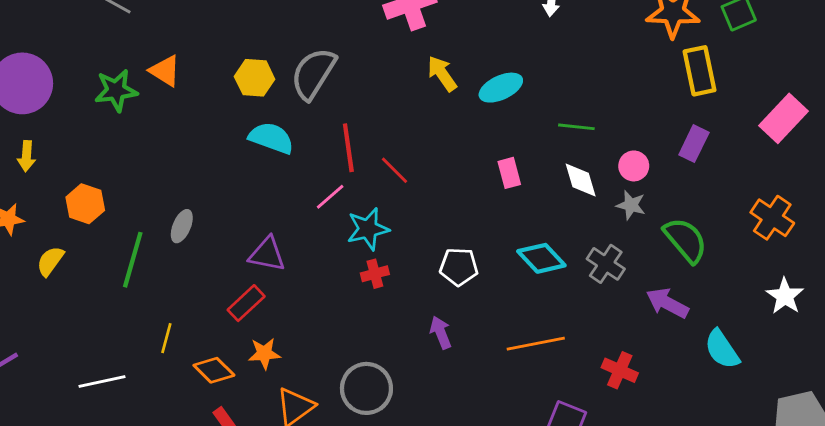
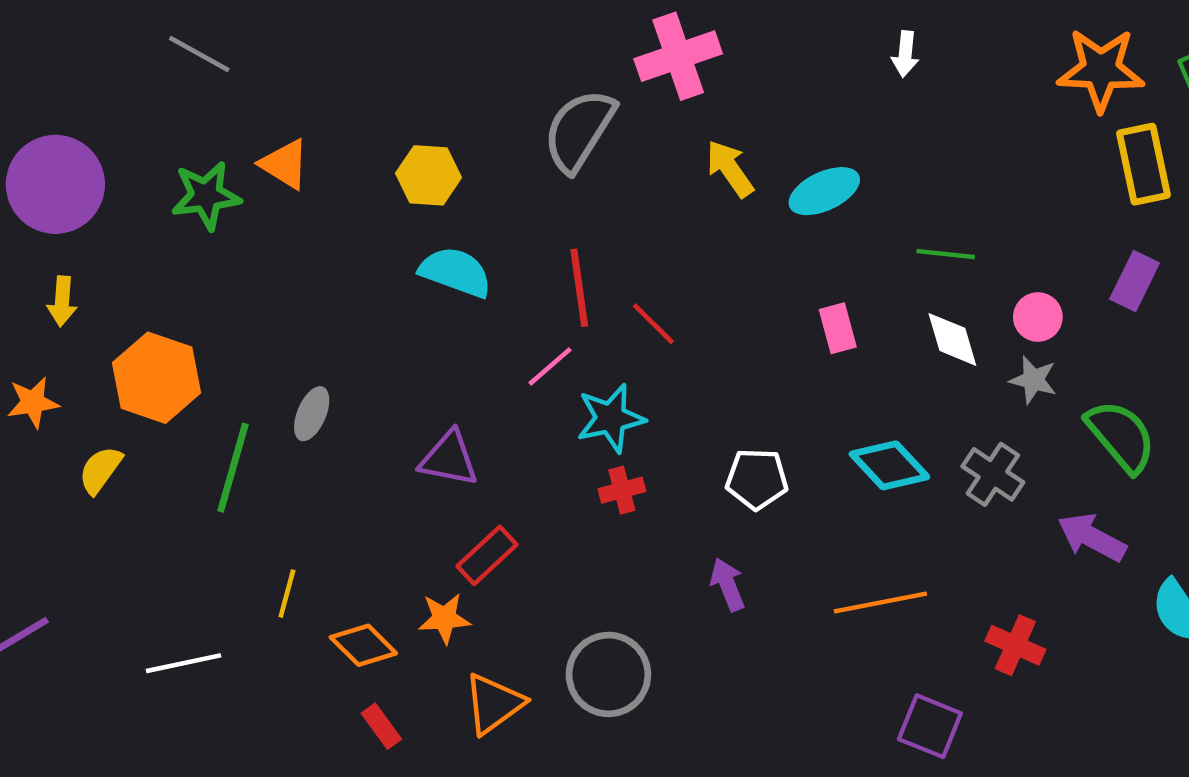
gray semicircle: (313, 74) -> (579, 130), moved
orange hexagon: (85, 204) -> (157, 378), size x1.4
red rectangle: (246, 303) -> (487, 555), moved

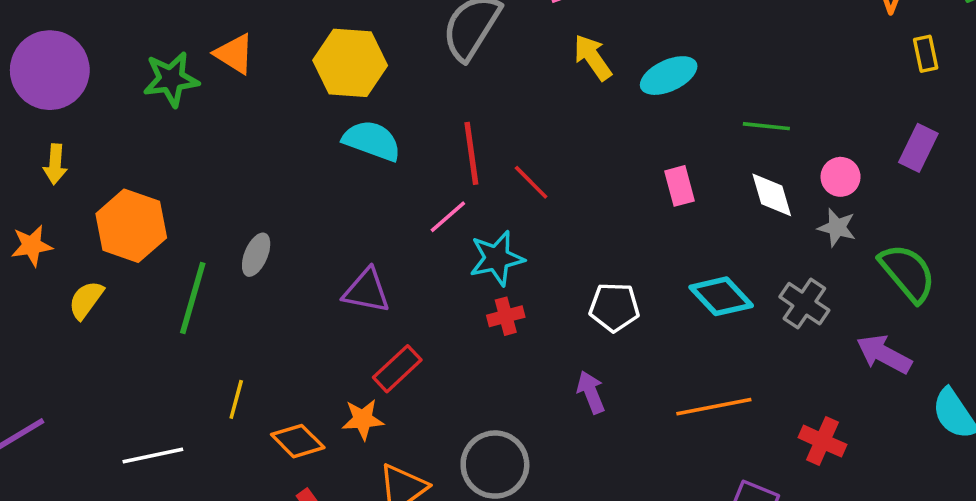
yellow rectangle: (1144, 164) -> (926, 54), size x0.6
yellow hexagon: (429, 175) -> (350, 63), size x1.4

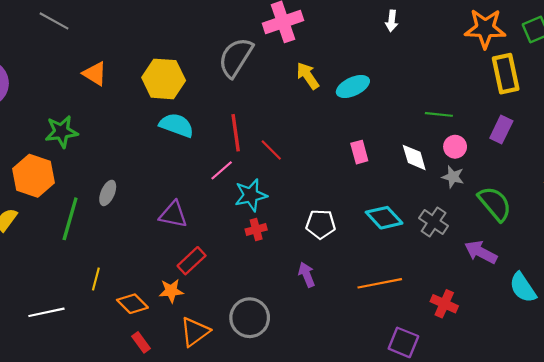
yellow rectangle: (926, 54) -> (506, 74), size x1.8
green star: (171, 79) -> (61, 132), moved
green line: (766, 126) -> (439, 114), moved

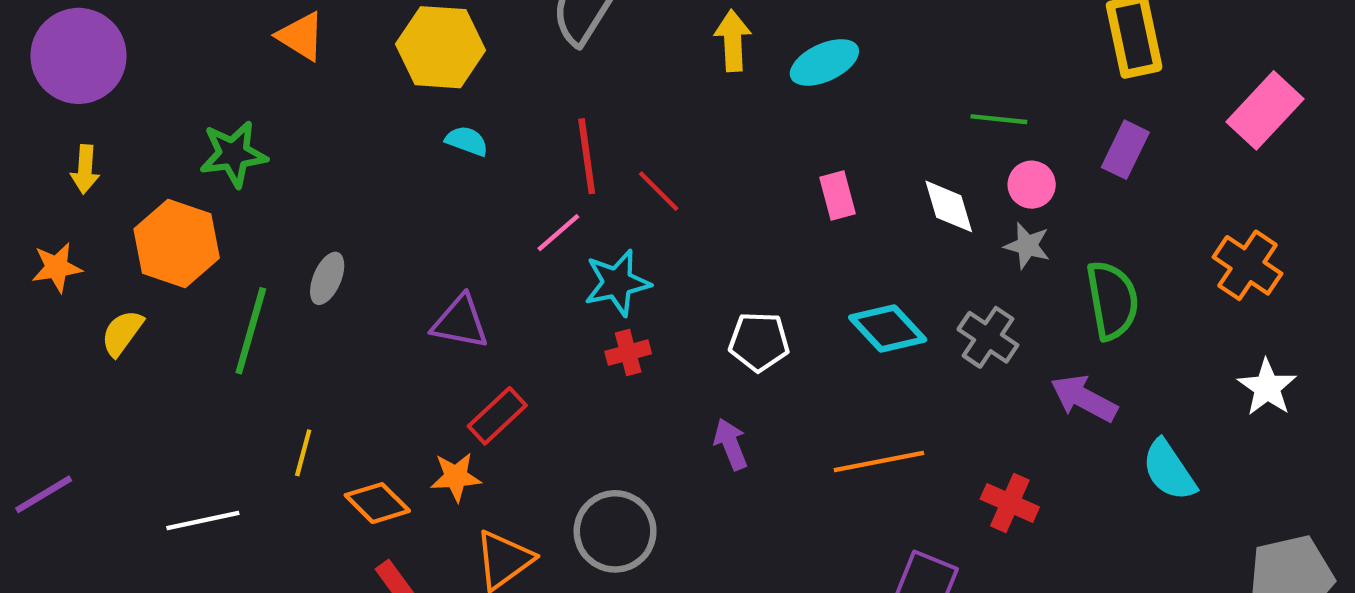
yellow arrow: (308, 76) -> (733, 41), turned 32
cyan semicircle: (177, 125) -> (467, 141), size x0.6
green semicircle: (495, 204) -> (1112, 300), turned 30

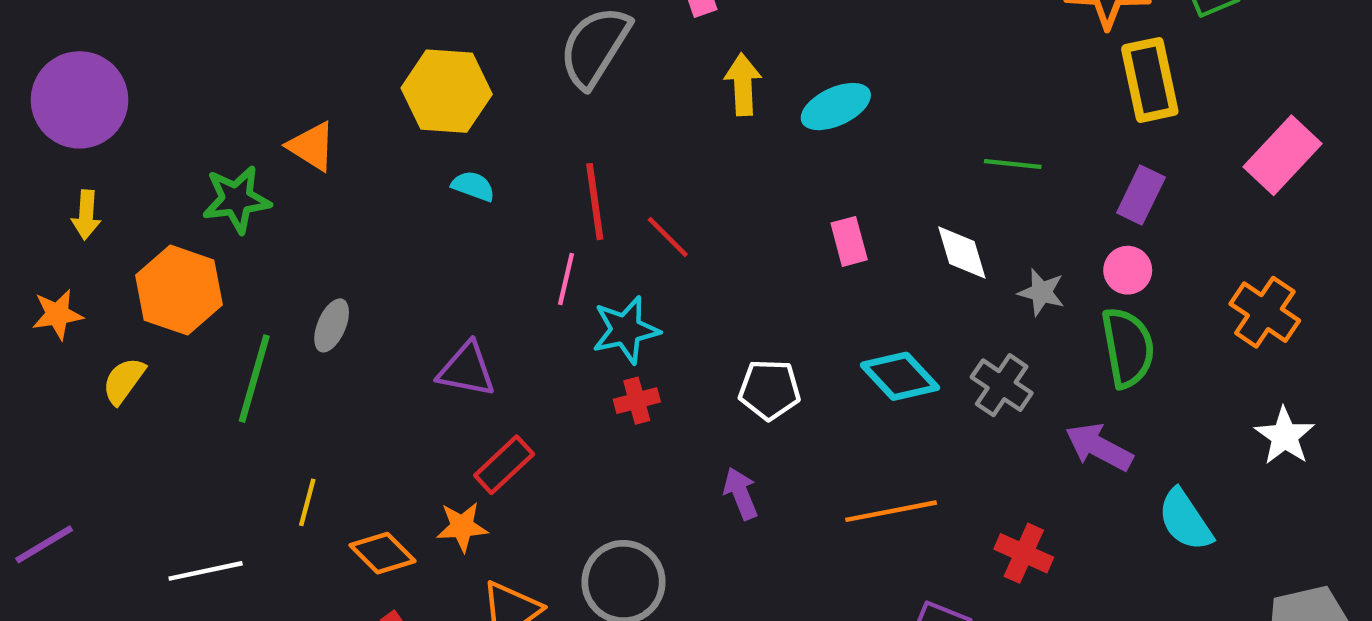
orange triangle: (301, 36) -> (312, 146), moved
pink circle: (1032, 185) -> (1128, 270), moved
pink line: (558, 233) -> (566, 279), turned -36

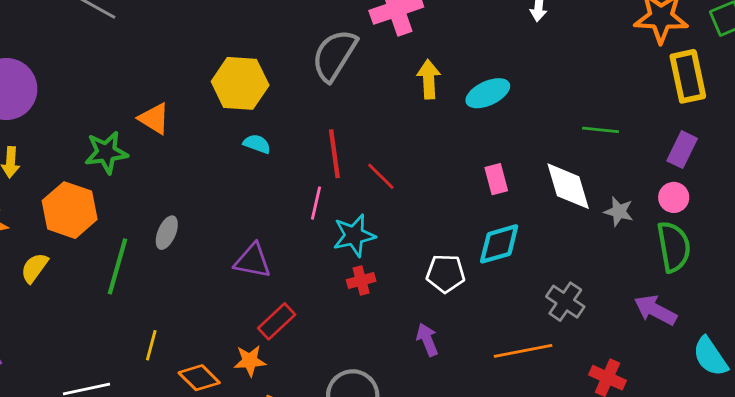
white diamond: (962, 252) -> (568, 186), size x1.4
cyan diamond: (900, 376) -> (499, 244), moved, turned -63
gray cross: (1002, 385) -> (565, 302), moved

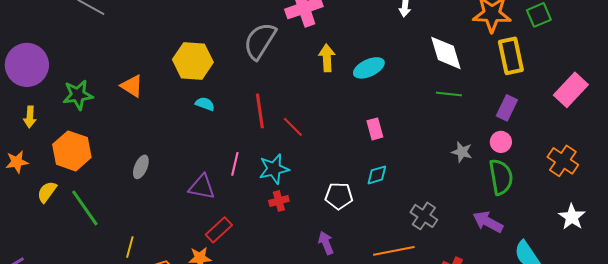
green star: (106, 152) -> (78, 95), moved
white diamond: (568, 186) -> (446, 53), moved
pink line: (316, 203) -> (235, 164), moved
cyan diamond: (499, 244) -> (377, 175), size x0.7
green line: (118, 266) -> (85, 208), moved, turned -51

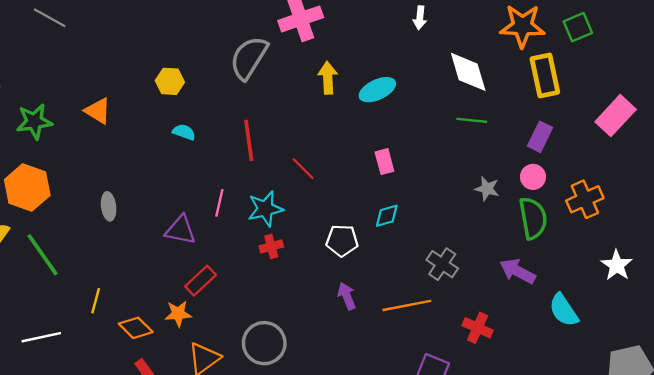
yellow hexagon: (193, 61) -> (170, 81), size x0.6
red line: (293, 127) -> (303, 169), moved
orange cross: (563, 161) -> (585, 199), moved, turned 32
gray ellipse: (141, 167) -> (109, 206), turned -30
purple arrow: (326, 243) -> (347, 296), moved

